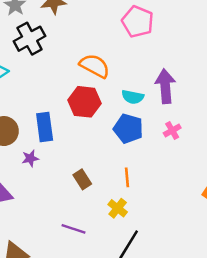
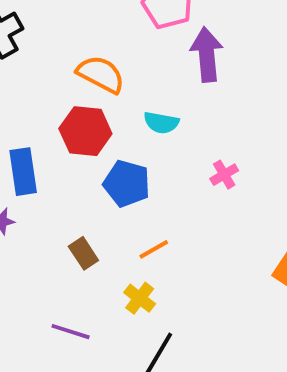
purple arrow: (165, 86) -> (207, 55), moved
blue pentagon: (128, 129) -> (127, 184), moved
orange line: (127, 177) -> (154, 249), turned 66

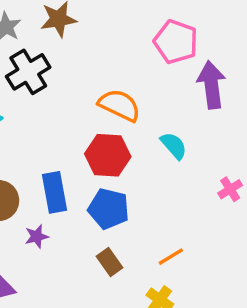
cyan semicircle: (161, 123) -> (174, 146), turned -140
blue pentagon: (127, 184) -> (109, 209), moved

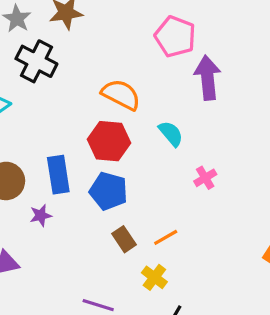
black cross: (28, 72) -> (36, 61), turned -33
pink cross: (230, 189) -> (205, 178), moved
brown rectangle: (109, 262) -> (124, 239), moved

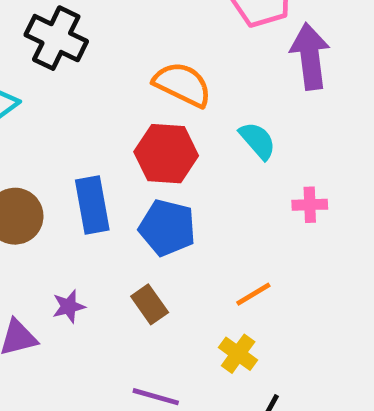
pink cross: (205, 178) -> (310, 205), turned 30
purple star: (41, 215) -> (69, 306), moved
brown rectangle: (124, 239) -> (150, 304), moved

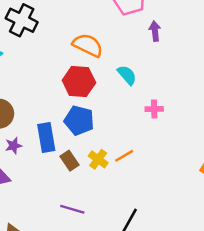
purple arrow: (310, 56) -> (155, 31), size x0.6
blue rectangle: (92, 205) -> (46, 137), moved
purple star: (69, 306) -> (13, 146), moved
yellow cross: (238, 354) -> (98, 159), moved

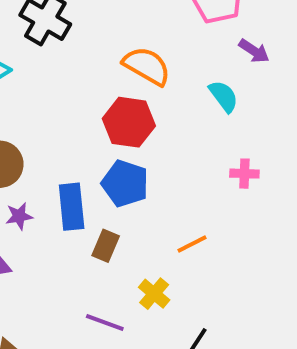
purple arrow: (155, 31) -> (254, 51), turned 126
cyan semicircle: (127, 75) -> (224, 96), moved
yellow cross: (98, 159) -> (154, 294), moved
brown rectangle: (70, 161) -> (106, 246), turned 54

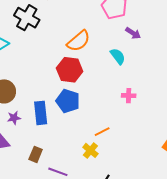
orange semicircle: (147, 66) -> (79, 41), turned 110
brown rectangle: (106, 246) -> (36, 154), moved
yellow cross: (154, 294) -> (90, 150), moved

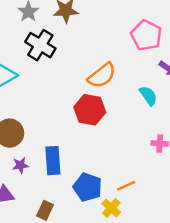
blue pentagon: (68, 101) -> (88, 187), moved

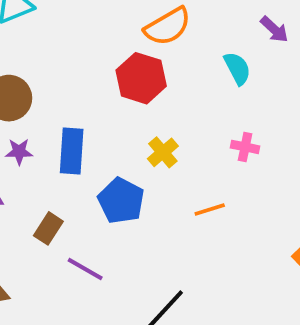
orange line: (126, 186) -> (210, 209), moved
yellow cross: (111, 208) -> (163, 152), moved

